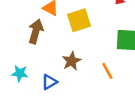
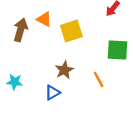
brown arrow: (36, 31) -> (21, 30), moved
blue triangle: (49, 82) -> (52, 93), moved

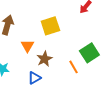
orange triangle: (44, 19) -> (27, 46), moved, turned 32
green square: (117, 50) -> (89, 53), moved, turned -36

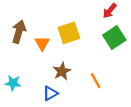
orange triangle: (27, 46) -> (42, 43), moved
green square: (89, 53) -> (114, 38), moved

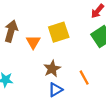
blue triangle: (50, 93) -> (55, 90), moved

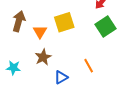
brown star: (52, 69) -> (43, 57), moved

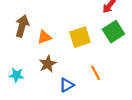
yellow square: (64, 22) -> (80, 37), moved
orange triangle: (40, 32) -> (44, 37), turned 40

